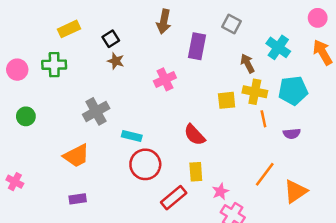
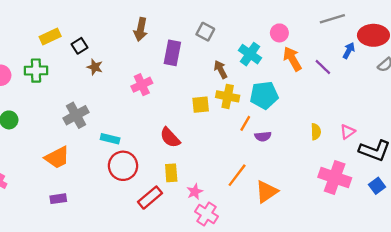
pink circle: (318, 18) -> (279, 33), moved
black square: (111, 39) -> (79, 46), moved
orange line: (263, 119) -> (245, 123), moved, turned 42

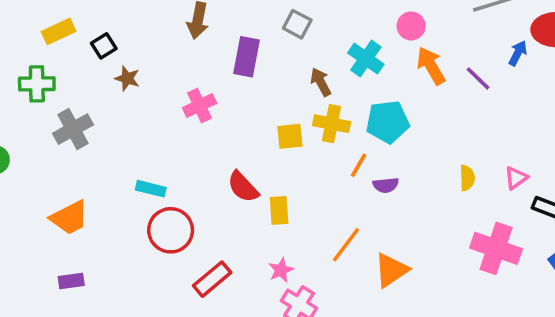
gray cross: (76, 115) -> (73, 129), moved
yellow rectangle: (171, 173) -> (279, 210), moved

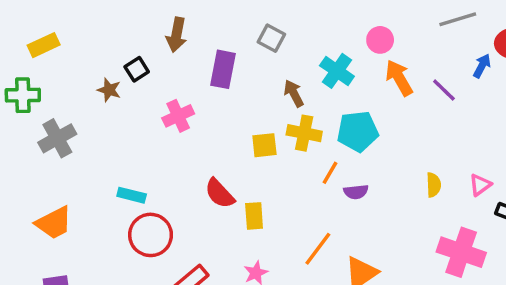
black square: (104, 46) -> (137, 69), moved

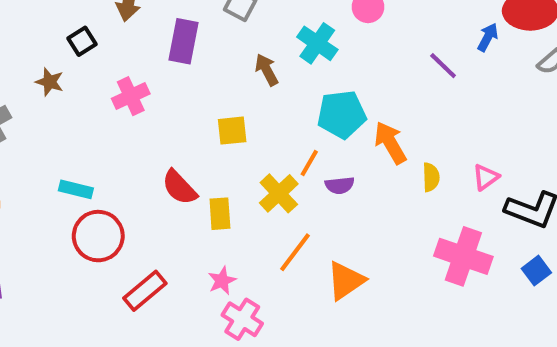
orange arrow: (399, 78) -> (390, 143), moved
brown star: (109, 90) -> (50, 82), moved
yellow cross: (304, 133) -> (279, 193), moved, turned 36

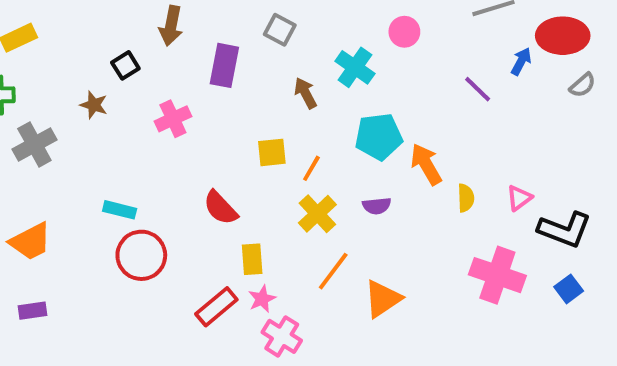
orange line: (309, 163) -> (311, 168), moved
yellow rectangle: (220, 214) -> (252, 259), moved
red rectangle: (145, 291) -> (216, 307), moved

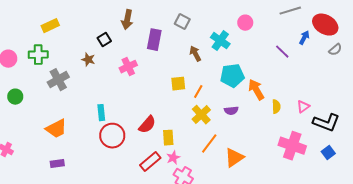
red ellipse: (563, 36) -> (325, 25), turned 30
red semicircle: (220, 208) -> (147, 125), moved, turned -96
cyan rectangle: (120, 210) -> (101, 113), turned 70

